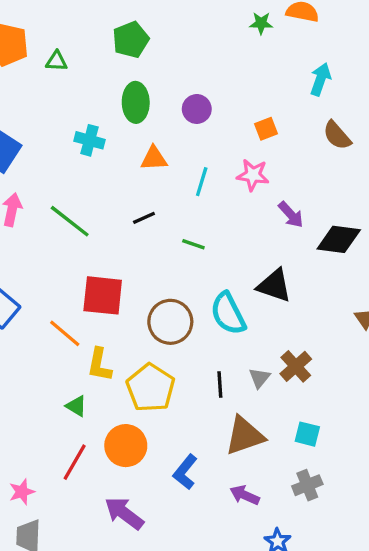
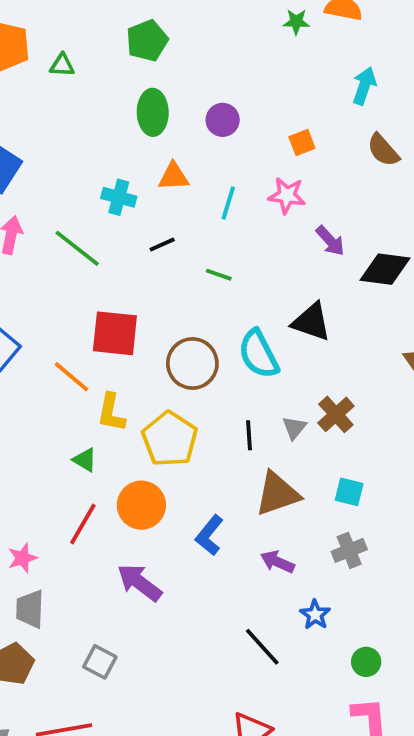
cyan cross: (89, 140) -> (119, 197), moved

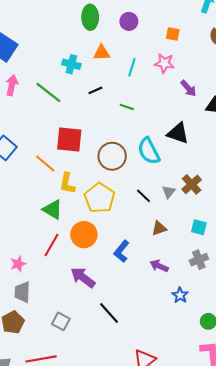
orange square: (302, 143) -> (173, 34), turned 32
black line: (249, 435) -> (143, 196), turned -42
green triangle: (85, 460) -> (53, 210), size x1.5
brown triangle: (277, 494) -> (159, 228), size x0.6
black line: (262, 647) -> (109, 313), moved

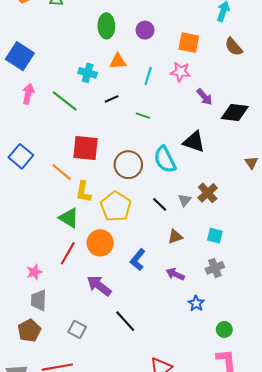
orange square: (173, 34) -> (189, 43), size x1.5

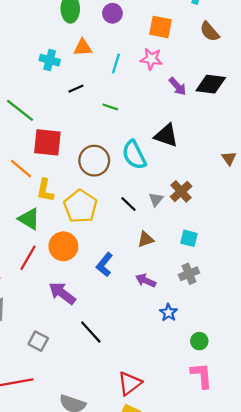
green line: (65, 101) -> (20, 110), moved
black diamond: (235, 113) -> (211, 84), moved

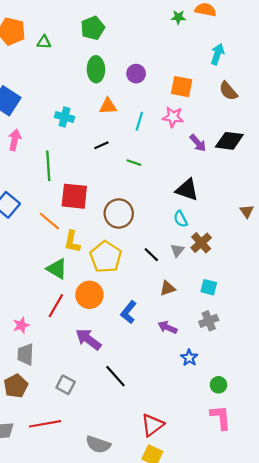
cyan cross: (50, 60) -> (65, 117), moved
green line: (20, 110) -> (48, 166), turned 48
cyan semicircle: (134, 155) -> (181, 219), moved, size x0.6

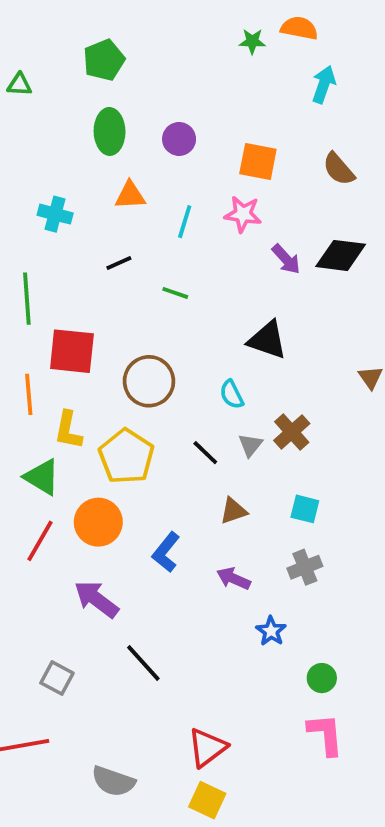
cyan arrow: (217, 54) -> (324, 85), moved
cyan semicircle: (181, 219) -> (232, 394), moved
orange line: (49, 221) -> (29, 394), turned 45

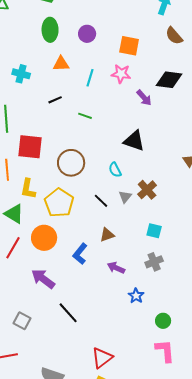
brown semicircle: (339, 169) -> (174, 36), moved
black diamond: (341, 255) -> (169, 80), moved
brown triangle: (234, 511) -> (107, 235), moved

